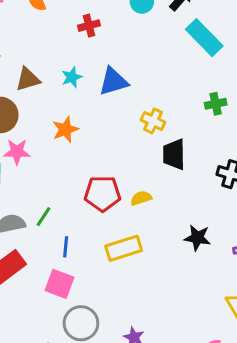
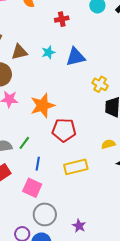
orange star: (65, 130) -> (43, 106), moved, size x1.4
yellow semicircle: (141, 198) -> (108, 144), moved

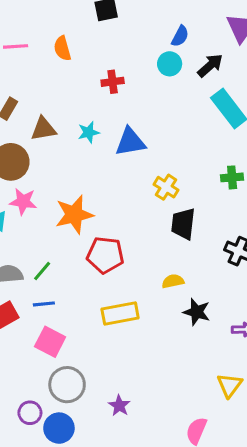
blue line: (38, 164) -> (44, 304), moved, turned 72

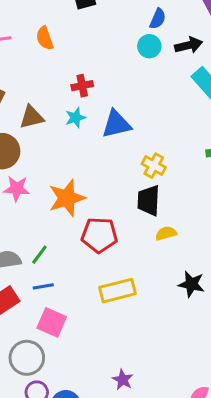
black arrow: (210, 66) -> (189, 45), turned 32
red cross: (113, 82) -> (82, 86), moved
black trapezoid: (183, 224) -> (149, 201), moved
yellow semicircle: (173, 281) -> (166, 233), moved
gray circle: (67, 385) -> (27, 358), moved

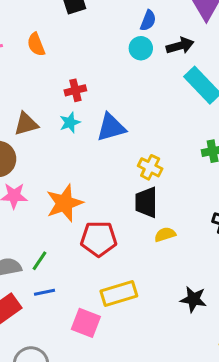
black star: (191, 284) -> (193, 299), moved
pink square: (52, 322) -> (86, 323), moved

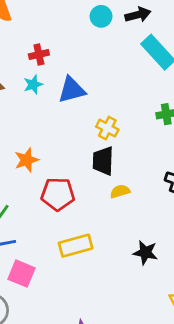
orange star: (65, 203) -> (26, 160), size x0.7
pink square: (86, 323) -> (22, 274), moved

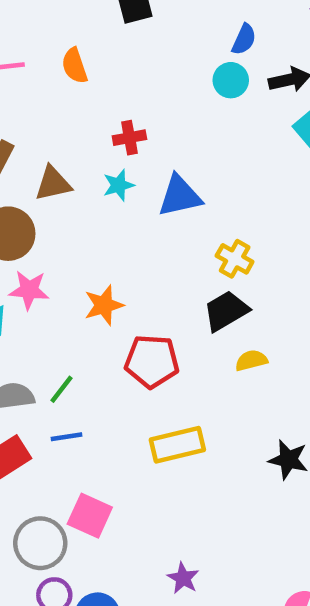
black trapezoid: (103, 161) -> (226, 311), turned 56
pink square: (22, 274) -> (90, 516), moved

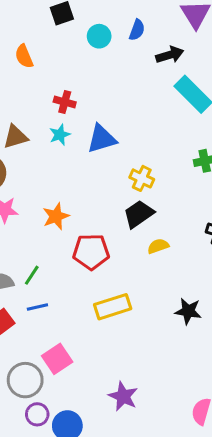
cyan circle: (231, 80) -> (99, 36), moved
red cross: (129, 138) -> (65, 102), turned 30
pink square: (90, 516) -> (57, 359), turned 36
purple star: (183, 578) -> (123, 396), size x1.4

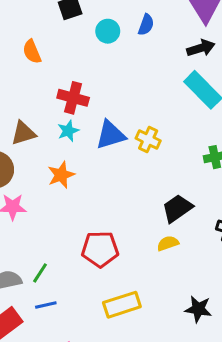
black arrow: (170, 55) -> (201, 48), moved
red cross: (65, 102) -> (73, 98), size x1.4
yellow cross: (142, 178) -> (148, 139), moved
black trapezoid: (139, 214) -> (177, 208), moved
orange star: (56, 216) -> (61, 175), moved

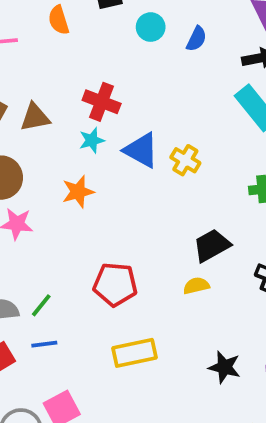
blue semicircle: (146, 25) -> (196, 39), moved
orange semicircle: (32, 52) -> (59, 20), moved
brown triangle: (23, 133) -> (35, 117), moved
blue triangle: (110, 135) -> (141, 150), turned 40

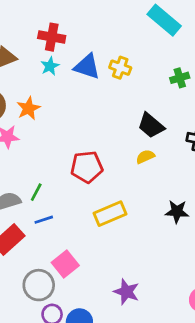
orange star: (78, 192) -> (28, 108), moved
black trapezoid: (212, 245) -> (151, 125), turned -100

